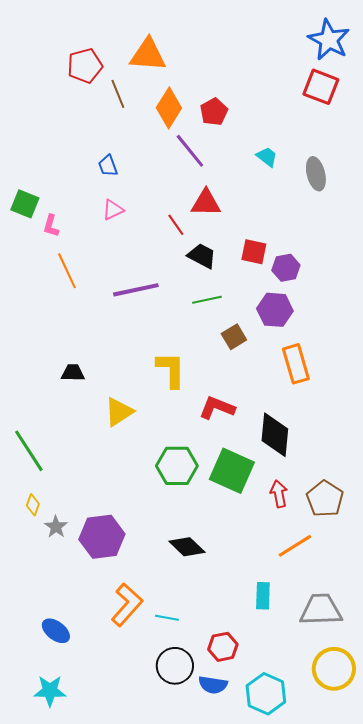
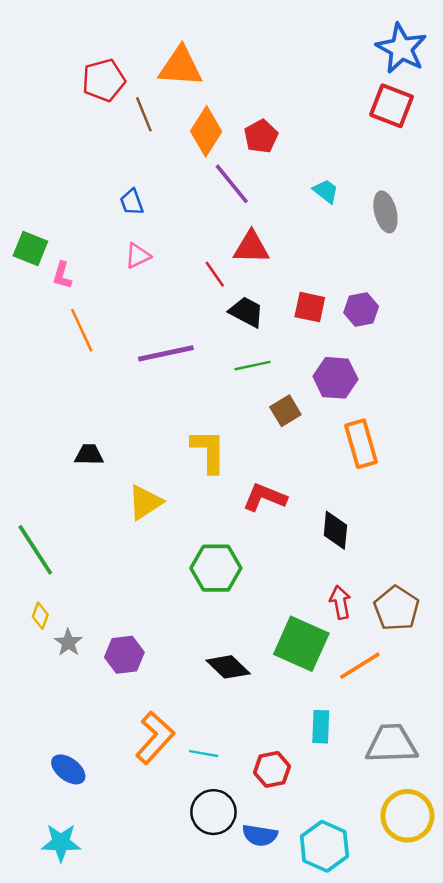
purple hexagon: (286, 268) -> (361, 309), moved
black diamond: (275, 435) -> (335, 530), size x0.7
green square: (232, 471) -> (301, 644), moved
purple hexagon: (102, 537) -> (124, 655), size x0.7
red hexagon: (223, 647) -> (272, 769), moved

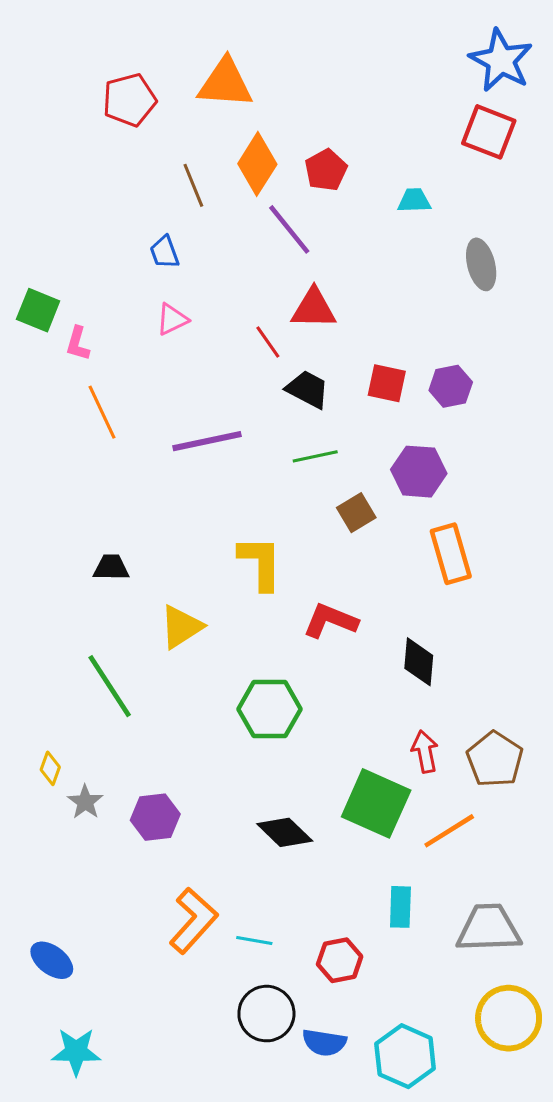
brown line: (144, 114) -> (193, 185), moved
cyan trapezoid: (326, 191) -> (414, 200), moved, turned -40
green line: (35, 550) -> (110, 686), moved
blue ellipse: (68, 769) -> (52, 960), moved

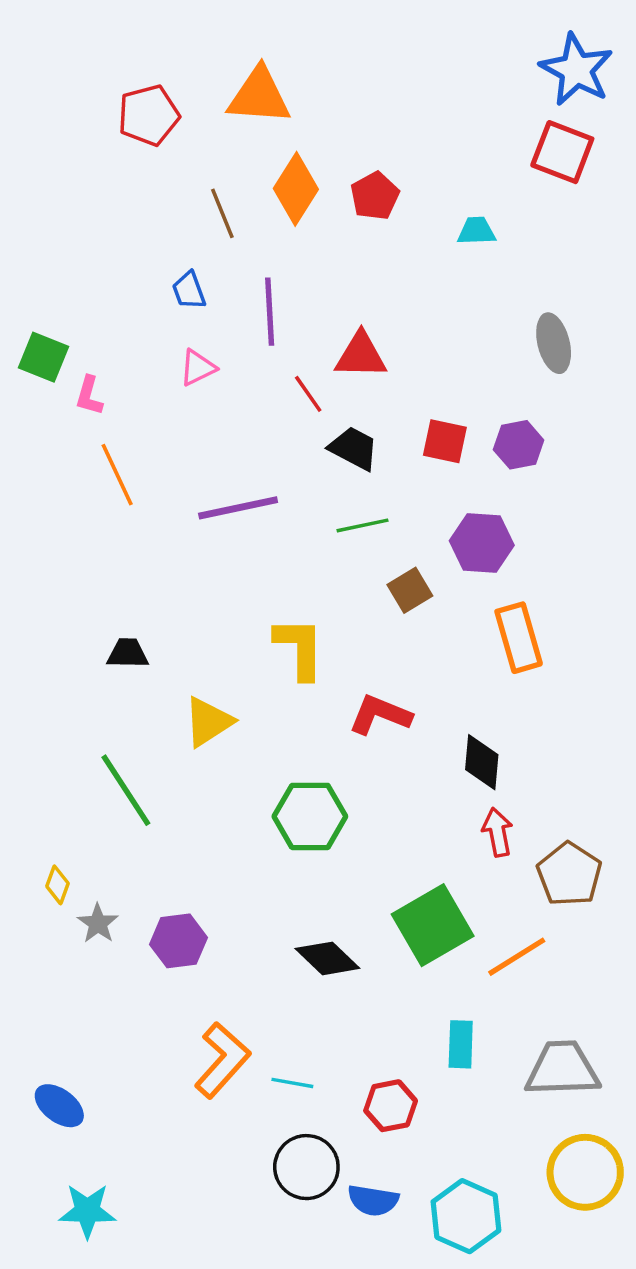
purple line: (289, 229) -> (270, 312), moved, turned 36
gray ellipse: (481, 264) -> (554, 343), moved
red arrow: (425, 752) -> (498, 832), moved
green square: (376, 803) -> (433, 925), turned 36

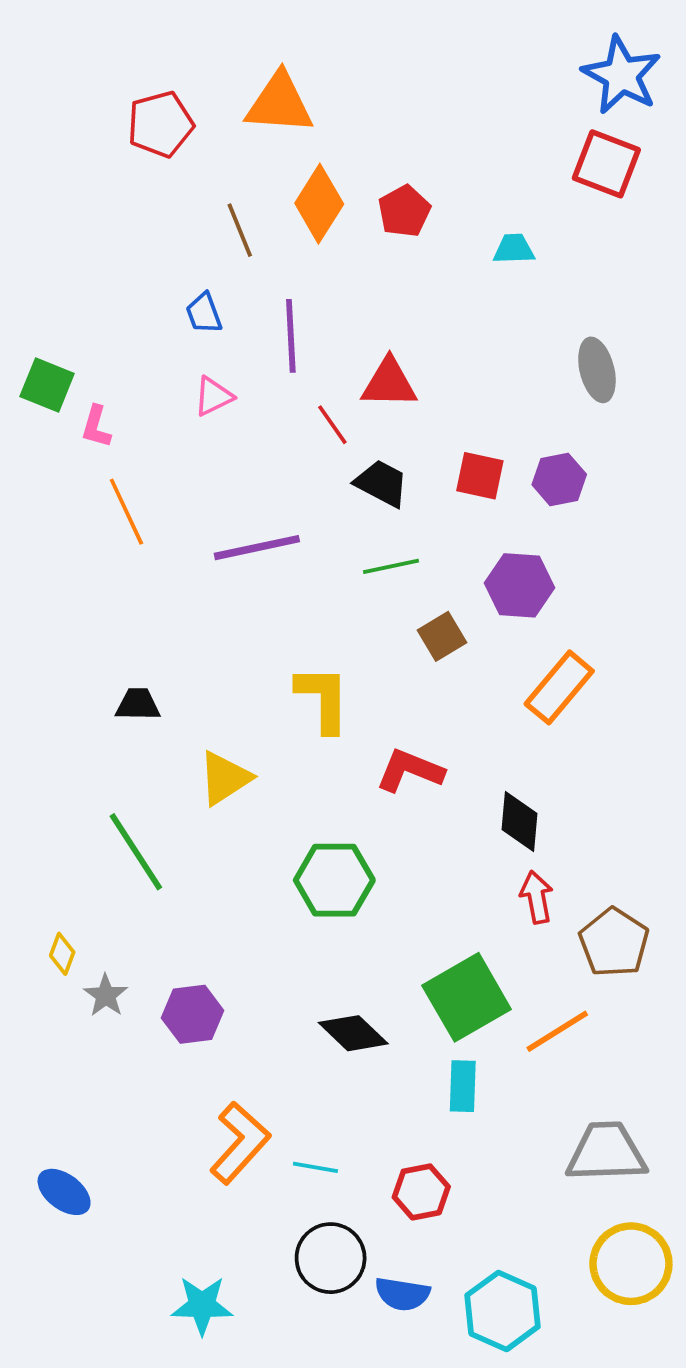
orange rectangle: (519, 638) -> (559, 687), turned 56
cyan rectangle: (461, 1044) -> (463, 1086), moved
cyan star: (87, 1211) -> (202, 1305), moved

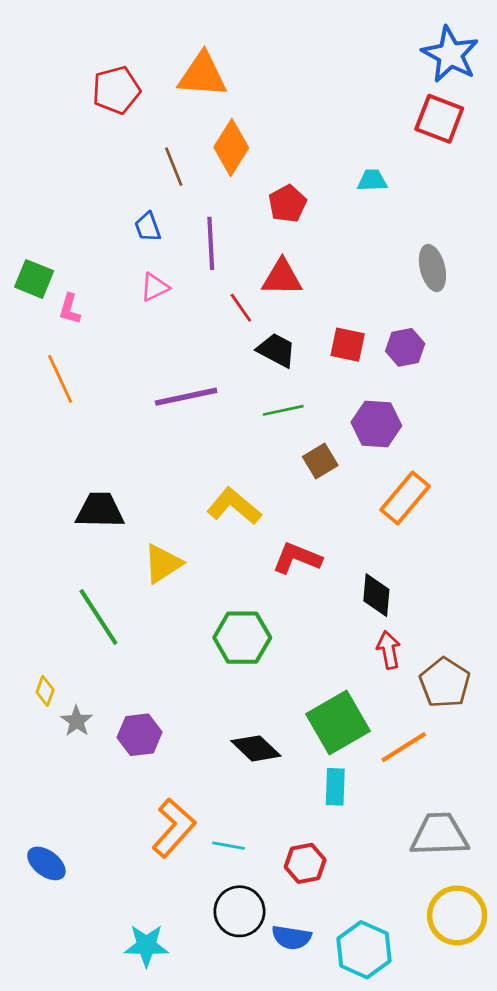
red pentagon: (404, 211) -> (287, 204), moved
orange line: (126, 512) -> (60, 379), moved
yellow L-shape: (323, 699) -> (234, 506), turned -50
black trapezoid: (138, 704) -> (100, 510), size x1.5

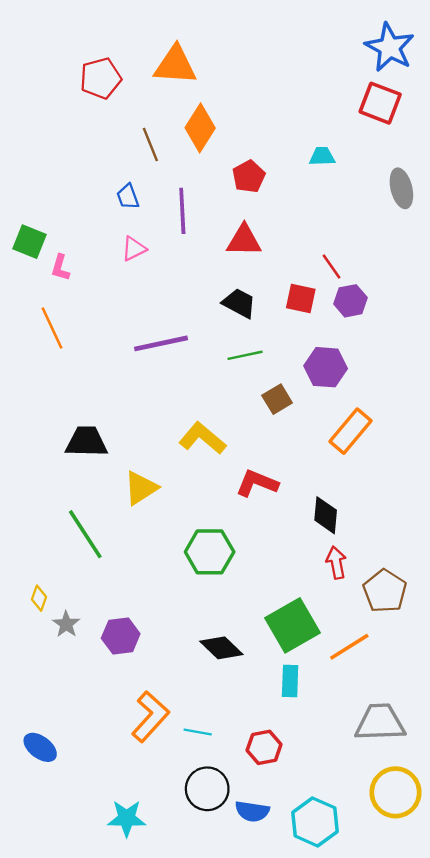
gray ellipse: (432, 268) -> (401, 188), moved
red line: (241, 308) -> (332, 266), moved

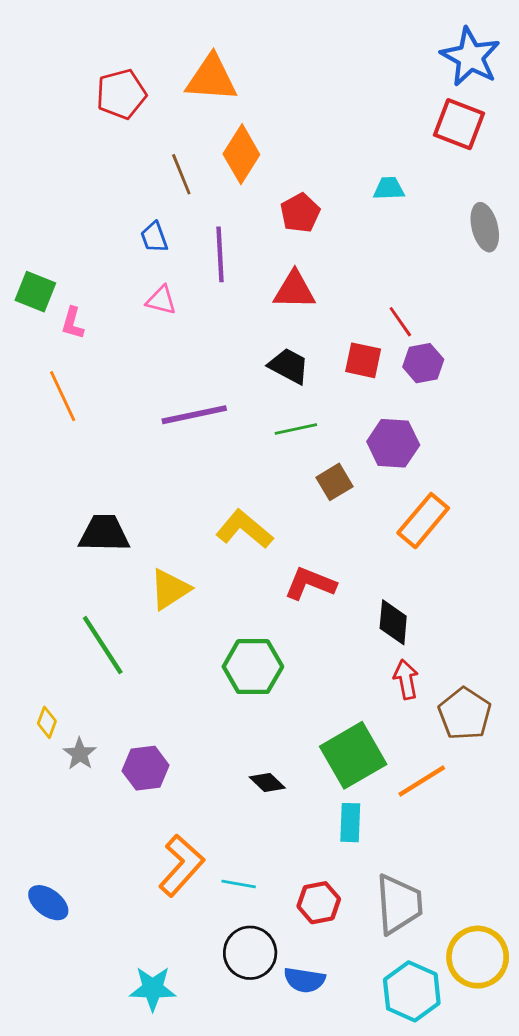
pink triangle: (134, 249) -> (161, 300), turned 40
black diamond: (221, 648) -> (267, 782), size x0.7
gray trapezoid: (380, 722) -> (399, 904), moved, turned 88
cyan hexagon: (315, 822) -> (412, 991), moved

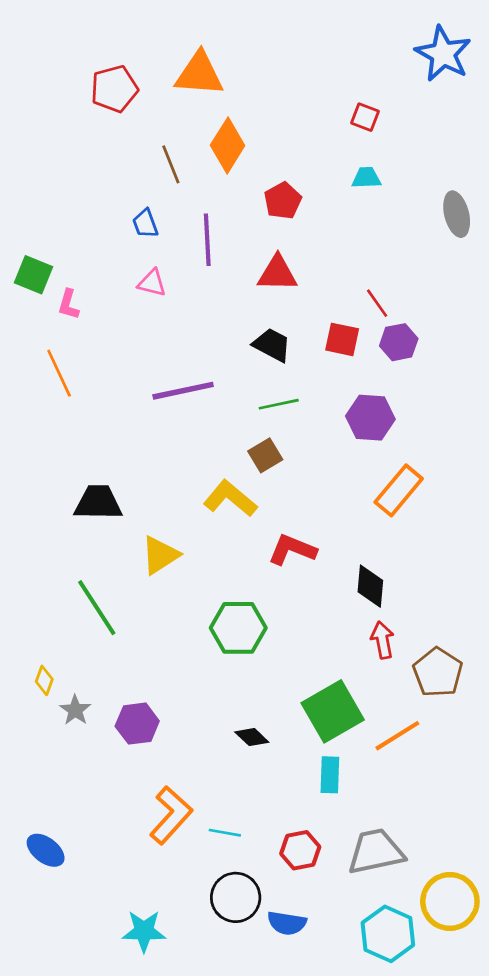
red square: (459, 124) -> (365, 117), moved, size x0.6
brown square: (334, 482) -> (265, 455), moved
gray trapezoid: (399, 904) -> (376, 852), turned -98

